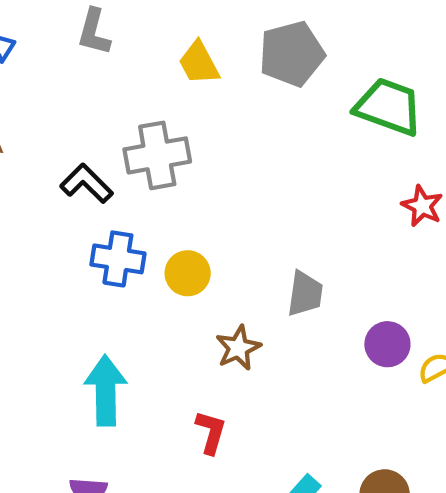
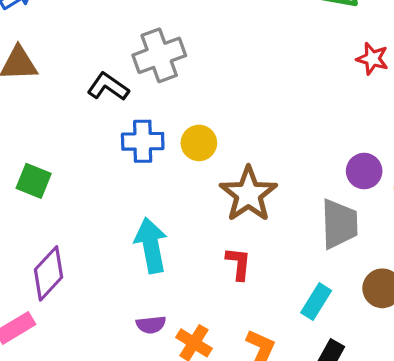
gray trapezoid: (305, 294) -> (339, 224), moved, size x1.4
brown star: (238, 348) -> (248, 194), size x1.6

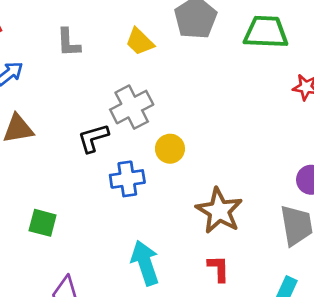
black L-shape: (108, 87) -> (93, 138), turned -44
yellow circle: (199, 143) -> (170, 149), moved

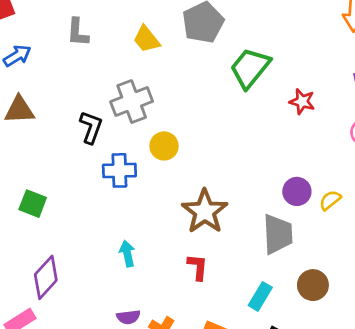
green trapezoid: (266, 32) -> (250, 68), moved, turned -60
black L-shape: (93, 138) -> (91, 127), turned 120
cyan arrow: (145, 263) -> (127, 254), size x0.6

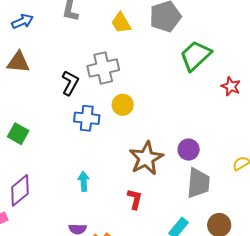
purple circle: (297, 191) -> (189, 150), moved

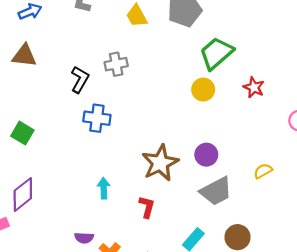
gray cross: (103, 68) -> (116, 64), size x0.7
yellow circle: (123, 105) -> (203, 90), moved
cyan arrow: (84, 181) -> (104, 188), moved
gray trapezoid: (198, 183) -> (216, 191), turned 56

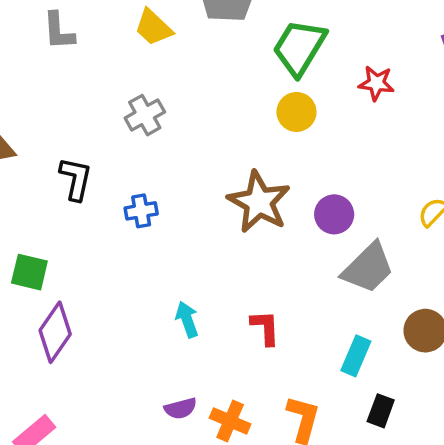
black L-shape: (80, 79) -> (76, 179), moved
blue cross: (97, 118) -> (141, 211), size x0.7
brown star: (160, 163) -> (259, 202), moved
purple diamond: (23, 194) -> (55, 332), moved

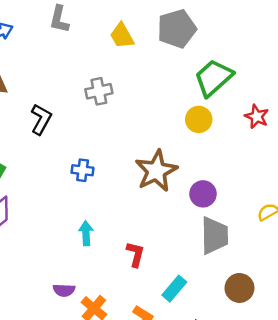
blue cross: (141, 211) -> (83, 170), moved
gray trapezoid: (368, 268) -> (214, 236), turned -63
cyan rectangle: (356, 356) -> (174, 289), moved

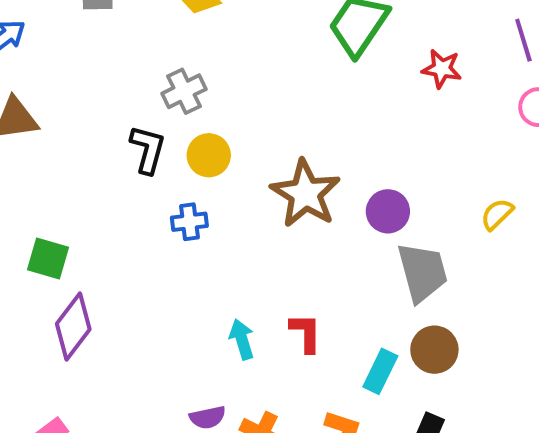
black L-shape: (41, 119) -> (148, 149), moved
yellow circle: (199, 119) -> (209, 155), moved
cyan arrow: (86, 233) -> (242, 339), moved
brown circle: (239, 288) -> (434, 350), moved

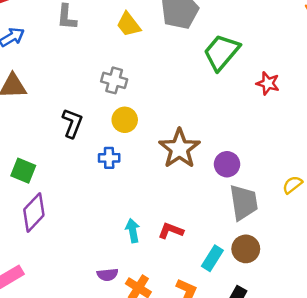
gray cross: (184, 91) -> (114, 80), turned 35
black L-shape: (148, 149) -> (72, 123), moved
yellow semicircle: (497, 214) -> (292, 185), moved
red L-shape: (306, 333) -> (171, 231), turned -75

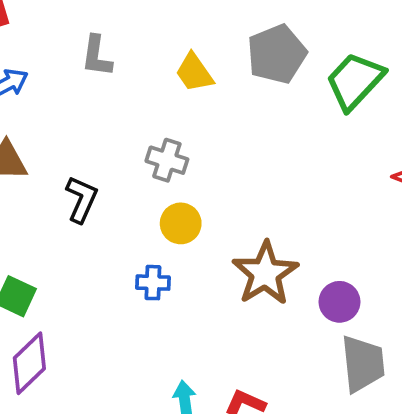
green trapezoid: (221, 52) -> (355, 81), moved
black L-shape: (72, 123) -> (82, 199), moved

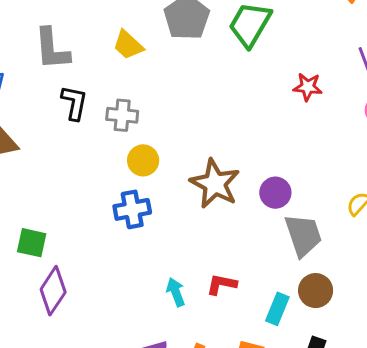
gray L-shape: (97, 56) -> (52, 49), size x1.4
black L-shape: (82, 199) -> (74, 103), moved
blue cross: (153, 283) -> (132, 209), size x1.4

